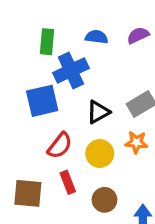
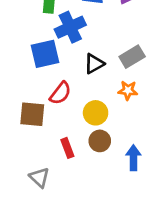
yellow circle: (100, 154) -> (96, 113), moved
red rectangle: (68, 182) -> (67, 148), moved
brown square: (28, 193) -> (32, 114), moved

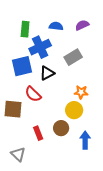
gray rectangle: (132, 57) -> (73, 57), moved
black triangle: (94, 64) -> (47, 73), moved
red semicircle: (60, 93) -> (33, 94), turned 96
yellow circle: (96, 113) -> (74, 110), moved

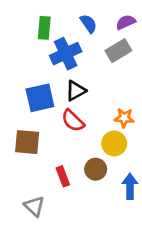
blue semicircle: (56, 26) -> (88, 24), turned 48
gray rectangle: (73, 57) -> (118, 51), moved
blue square: (22, 66) -> (40, 98), moved
red semicircle: (33, 94) -> (73, 121), moved

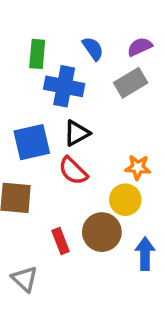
blue cross: (66, 54) -> (64, 86), turned 36
brown circle: (96, 169) -> (102, 232), size x1.4

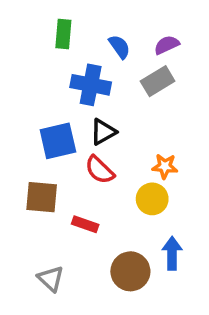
green rectangle: (37, 54) -> (63, 34), moved
brown circle: (102, 232) -> (130, 271), moved
red rectangle: (61, 241) -> (85, 224), moved, turned -50

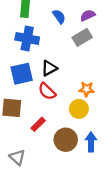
blue cross: (91, 85) -> (27, 38), moved
red rectangle: (85, 224) -> (38, 124), turned -64
brown circle: (130, 271) -> (66, 140), moved

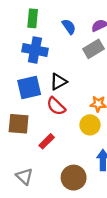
brown circle: (66, 140) -> (74, 178), moved

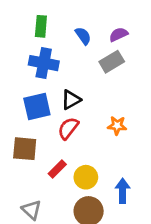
red semicircle: (56, 106) -> (68, 128), turned 84
yellow circle: (90, 125) -> (86, 177), moved

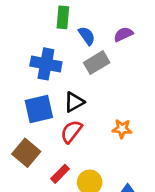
green rectangle: (41, 26) -> (63, 17), moved
gray rectangle: (112, 62) -> (97, 63), moved
brown square: (25, 149) -> (26, 153), turned 35

